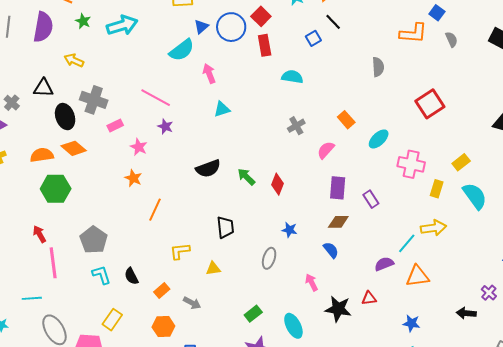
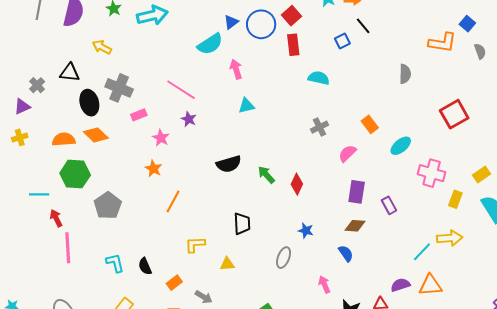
gray pentagon: (94, 240) -> (108, 206), moved
purple semicircle: (384, 264) -> (400, 285), moved
cyan line: (32, 298) -> (39, 194), moved

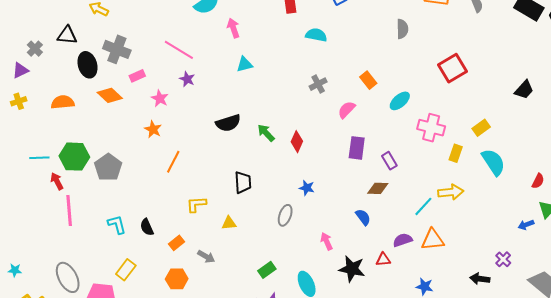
orange diamond: (96, 135) -> (110, 95), moved
green hexagon: (75, 174) -> (74, 157), moved
brown diamond: (355, 226) -> (378, 188), moved
blue semicircle: (346, 253) -> (363, 217), moved

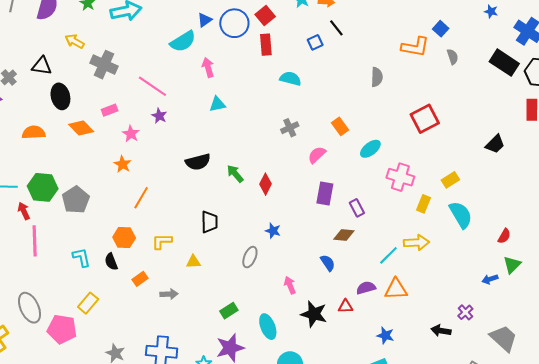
gray cross: (117, 49) -> (104, 65), moved
gray arrow: (206, 257) -> (169, 294), turned -36
orange hexagon: (177, 279) -> (124, 238), moved

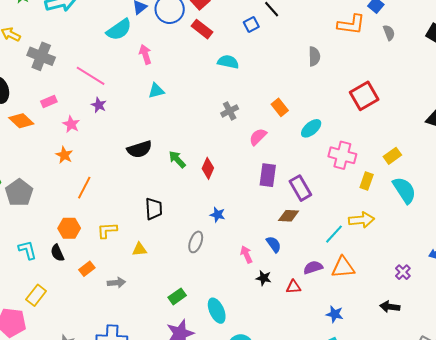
red rectangle: (266, 45) -> (202, 29), turned -45
purple rectangle: (357, 208) -> (300, 188), size x1.4
pink arrow: (290, 285) -> (246, 254), moved
purple cross: (465, 312) -> (403, 272), moved
black star: (314, 314) -> (264, 278), moved, size x0.6

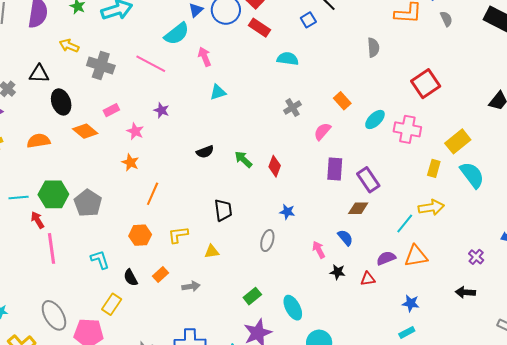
pink line: (91, 76) -> (151, 64), moved
black semicircle: (139, 149) -> (205, 152), size x0.7
pink cross: (342, 155) -> (407, 129), moved
yellow rectangle: (392, 156) -> (458, 141), size x1.4
black semicircle: (57, 253) -> (131, 278), moved

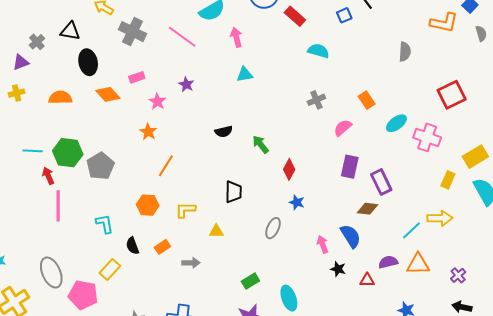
red diamond: (275, 166) -> (289, 169), moved
blue semicircle: (345, 238) -> (351, 236), size x1.4
purple cross: (476, 257) -> (458, 275), moved

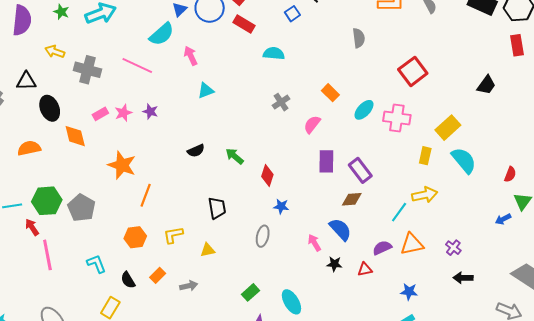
orange diamond: (108, 94) -> (75, 136), turned 40
pink star: (157, 102) -> (123, 113), moved, turned 30
orange star: (148, 132) -> (122, 165), size x1.6

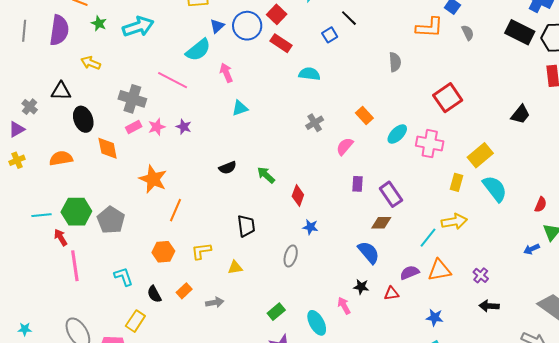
gray cross: (87, 70) -> (132, 99), moved
purple rectangle: (326, 161) -> (357, 184), size x0.7
pink arrow: (314, 243) -> (344, 306), moved

